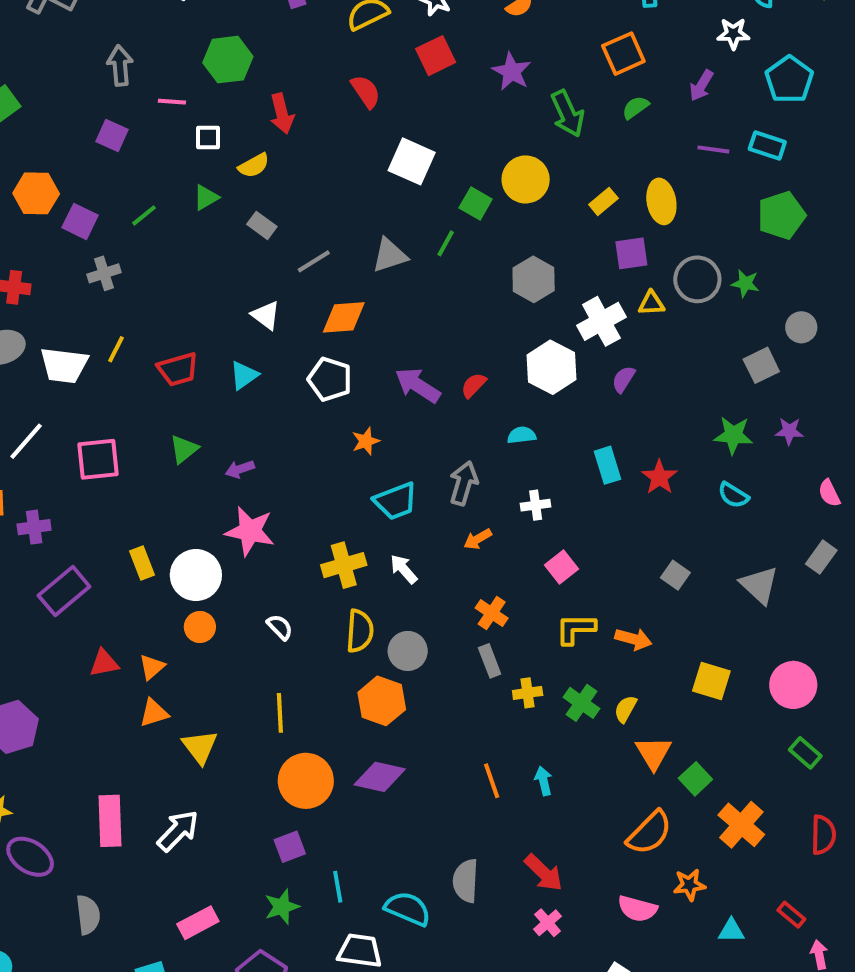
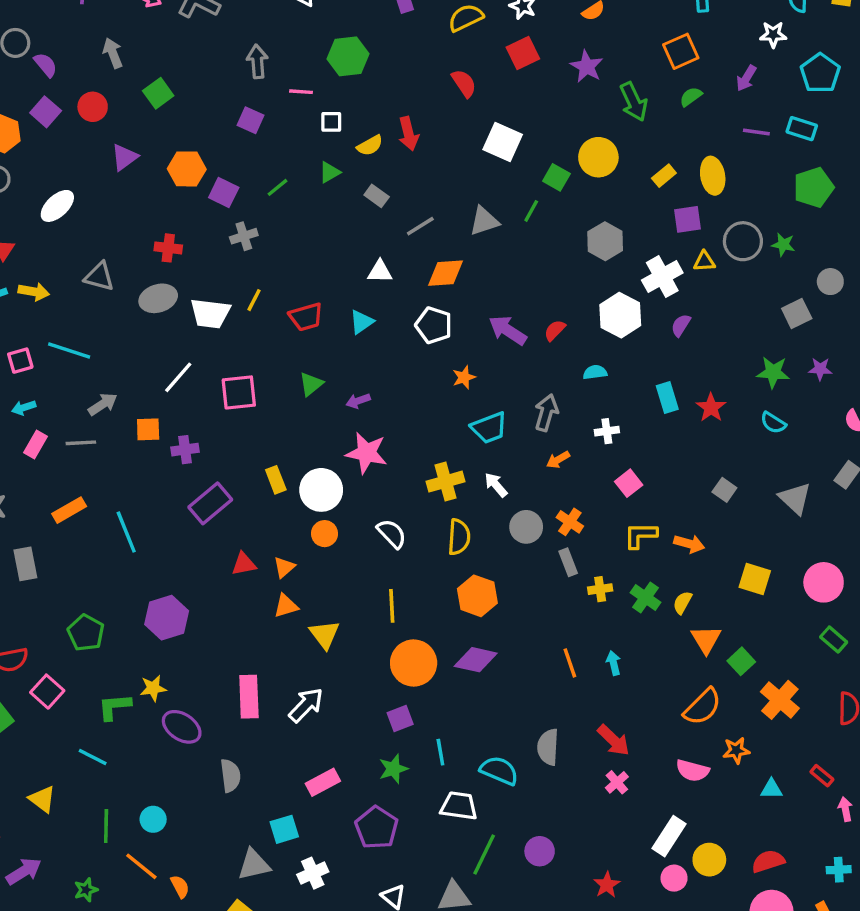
red arrow: (282, 114) -> (409, 134), moved
white triangle: (266, 315) -> (380, 271), turned -36
white semicircle: (280, 627) -> (392, 534), size x1.4
gray circle: (408, 651) -> (526, 527), moved

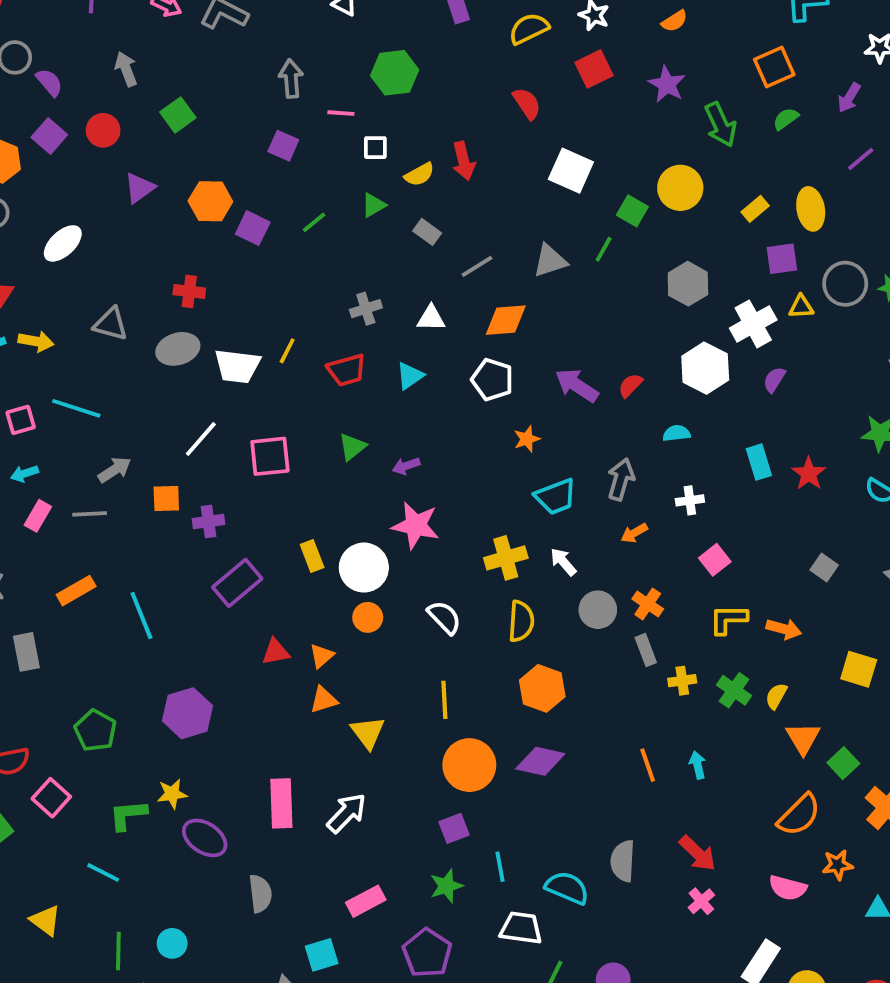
purple line: (756, 132) -> (861, 159), turned -48
gray cross: (244, 236) -> (366, 309), moved

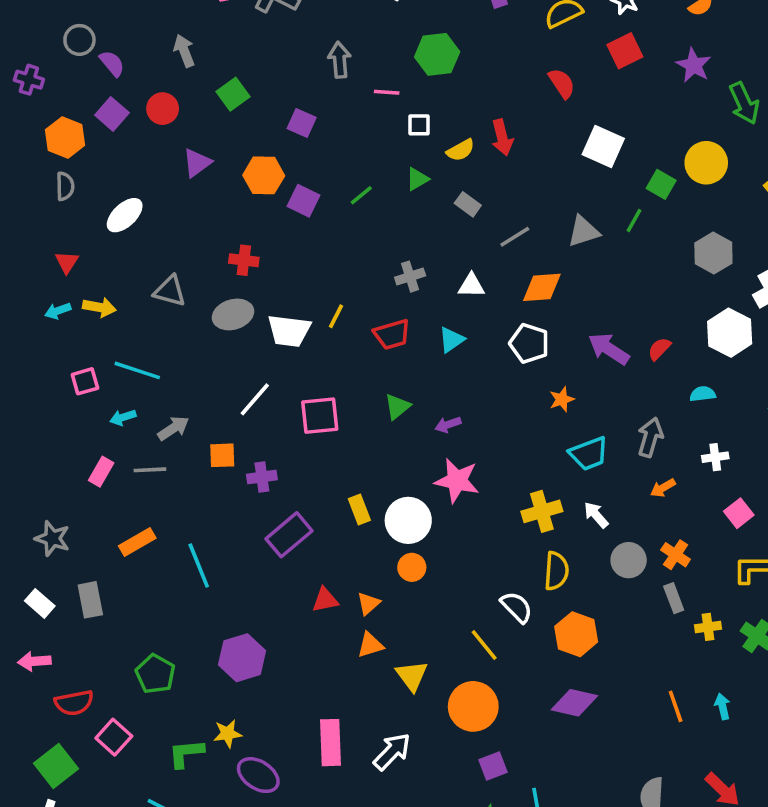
purple square: (283, 146) -> (302, 123), moved
cyan arrow: (24, 474) -> (123, 417), moved
white semicircle: (444, 617) -> (517, 607), moved
yellow line: (444, 700) -> (484, 645), turned -36
orange circle: (469, 765) -> (473, 706), moved

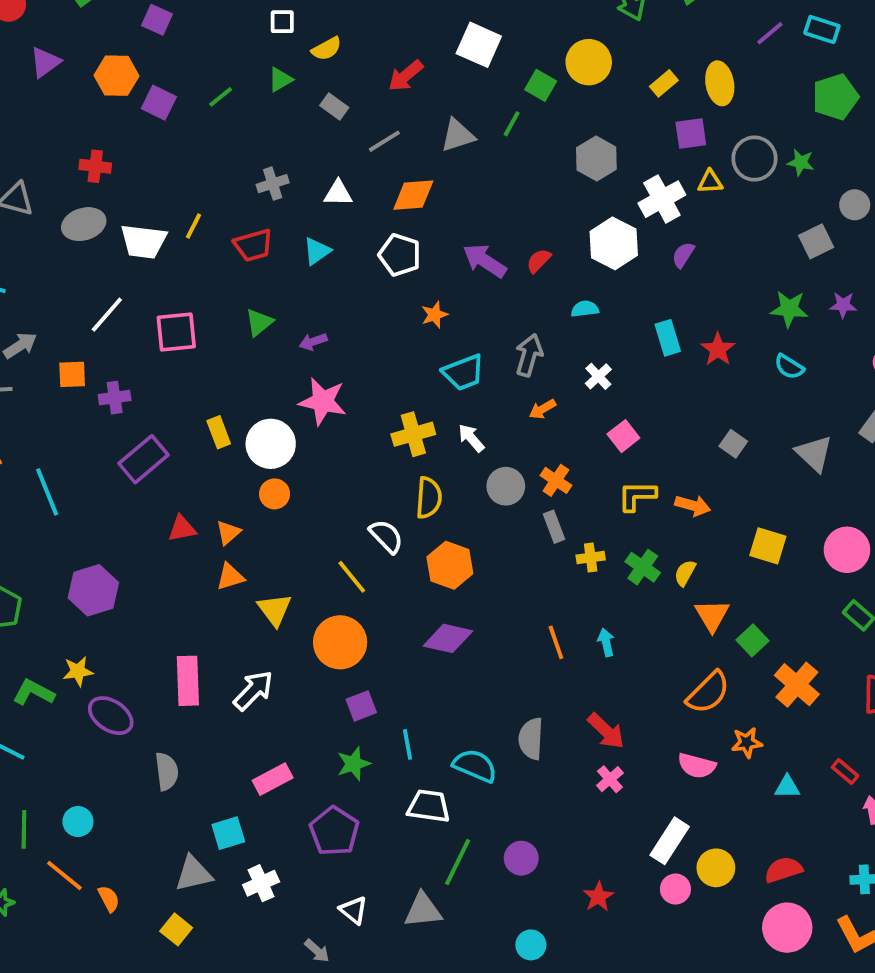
red arrow: (502, 137) -> (406, 76), moved, turned 64
white cross: (715, 457) -> (598, 376), turned -35
green L-shape: (186, 753) -> (34, 692), turned 33

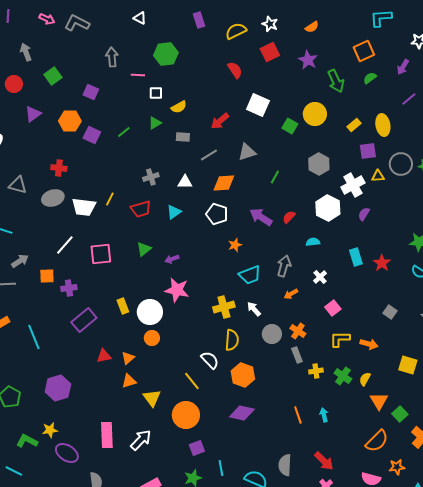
gray rectangle: (334, 106) -> (183, 137), turned -32
green line: (512, 124) -> (275, 177), moved

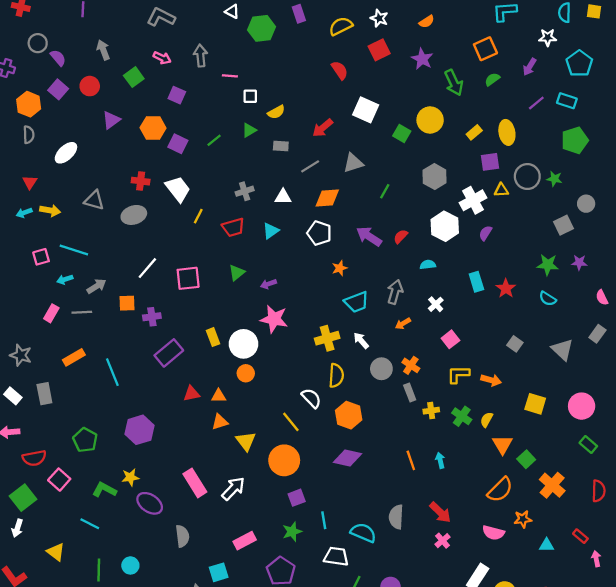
pink arrow: (47, 19) -> (162, 58), moved
green hexagon: (166, 54) -> (262, 28), moved
white trapezoid: (84, 207) -> (178, 189), moved, turned -135
orange triangle: (128, 358) -> (219, 396), turned 40
pink rectangle: (107, 435) -> (195, 483), turned -30

